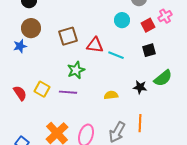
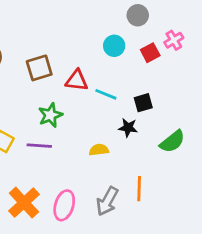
black square: (149, 50) -> (143, 103), moved
green semicircle: (163, 78) -> (172, 141), moved
black star: (140, 87) -> (128, 128), moved

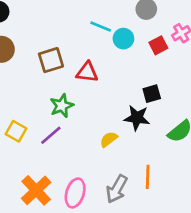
cyan line: (106, 94) -> (101, 27), moved
black star: (128, 128) -> (137, 118), size x1.4
purple line: (39, 146) -> (51, 135), turned -45
yellow semicircle: (99, 150) -> (109, 139), turned -30

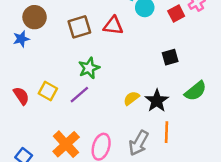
red triangle: (87, 72) -> (113, 26), moved
black star: (137, 118) -> (157, 101), moved, turned 30

